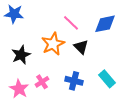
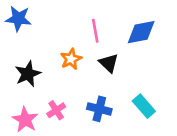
pink line: (71, 23) -> (95, 31), turned 36
orange star: (53, 44) -> (71, 59), size x0.7

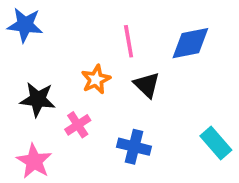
black star: (28, 74) -> (38, 99), turned 30
cyan rectangle: (144, 106) -> (216, 143), moved
pink cross: (56, 110) -> (78, 125), moved

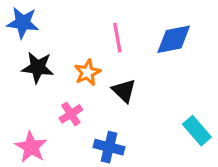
black triangle: (147, 85) -> (124, 91), moved
black star: (38, 99) -> (38, 67), moved
blue cross: (134, 147) -> (109, 147), moved

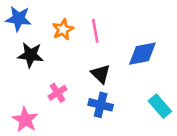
blue diamond: (174, 39) -> (142, 54), moved
orange star: (87, 72) -> (63, 29), moved
blue cross: (109, 147) -> (101, 105), moved

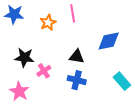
pink line: (95, 31) -> (73, 13), moved
black star: (31, 55) -> (24, 57), moved
black triangle: (101, 74) -> (77, 56), turned -35

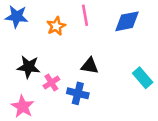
blue diamond: (109, 41) -> (127, 21), moved
blue cross: (77, 80) -> (78, 93), moved
cyan rectangle: (122, 81) -> (143, 78), moved

